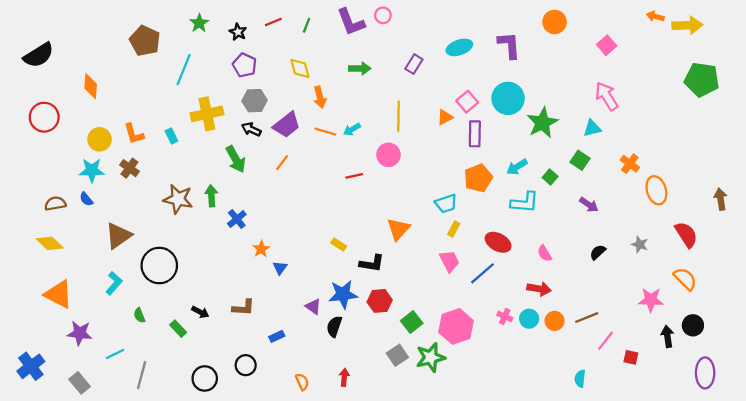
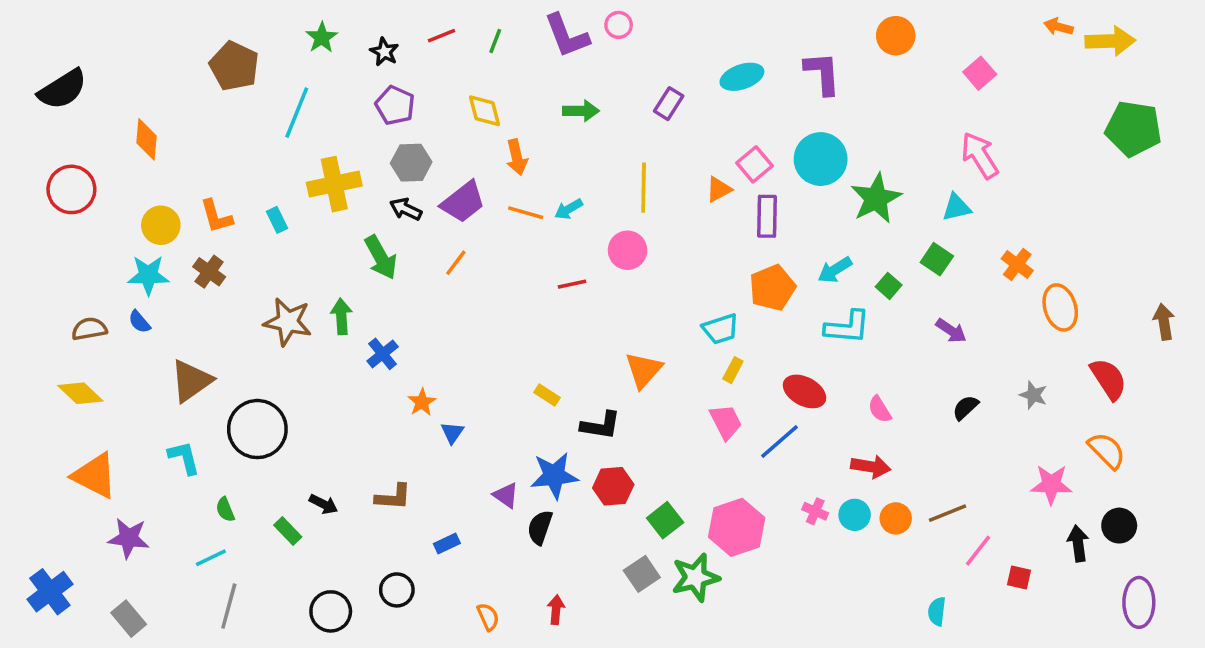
cyan L-shape: (114, 283) -> (184, 458), turned -55
cyan line: (115, 354) -> (211, 558), moved

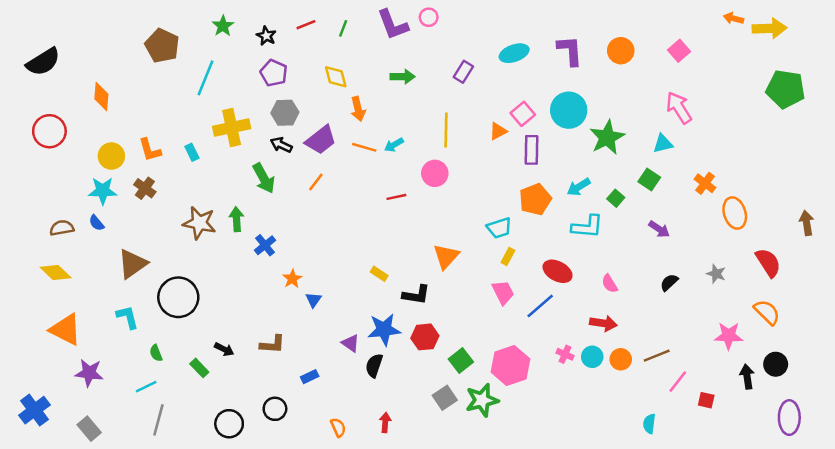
orange circle: (896, 36) -> (621, 51), moved

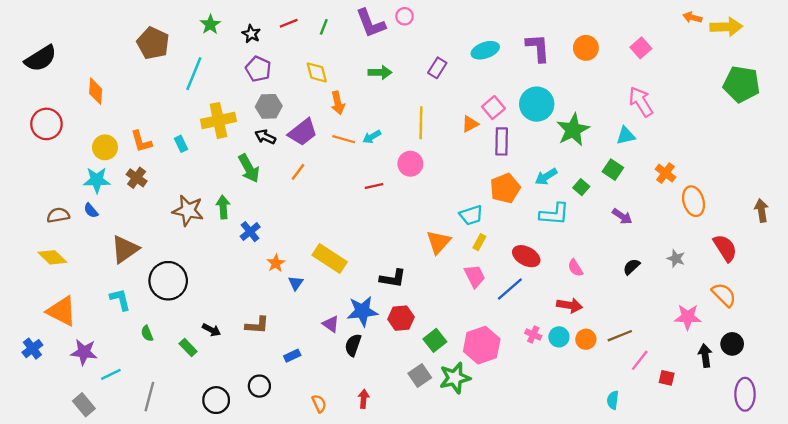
orange triangle: (446, 256) -> (438, 242), moved
yellow rectangle: (379, 274) -> (330, 258), moved, size x2.0
cyan line: (146, 387) -> (111, 374), moved
blue cross: (35, 410) -> (32, 349), moved, size x0.7

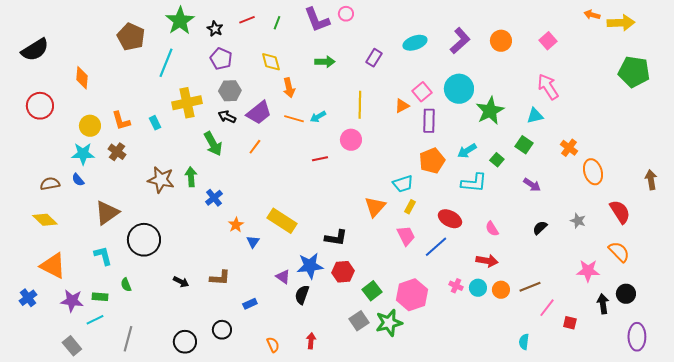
green star: (210, 24) -> (180, 21), size x1.6
purple L-shape: (538, 48) -> (460, 41), turned 52
green rectangle: (188, 347) -> (100, 297), moved, turned -42

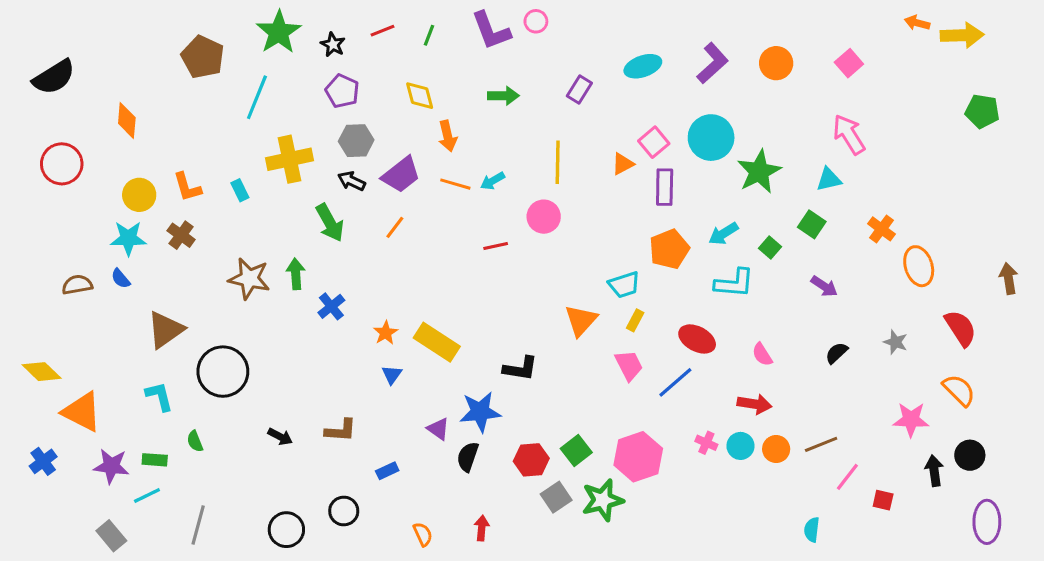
green pentagon: (634, 72) -> (982, 111), size x0.7
yellow diamond: (45, 220) -> (42, 372), moved
orange star: (236, 225) -> (386, 333), moved
red hexagon: (343, 272) -> (531, 460), moved

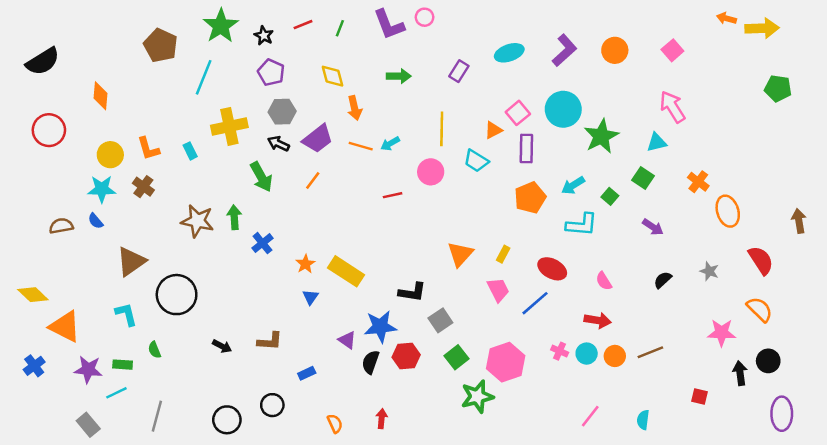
cyan trapezoid: (624, 285) -> (476, 161), moved, turned 50
red hexagon: (531, 460) -> (406, 356), moved
pink line: (847, 477) -> (590, 416), moved
gray square: (556, 497) -> (440, 320), moved

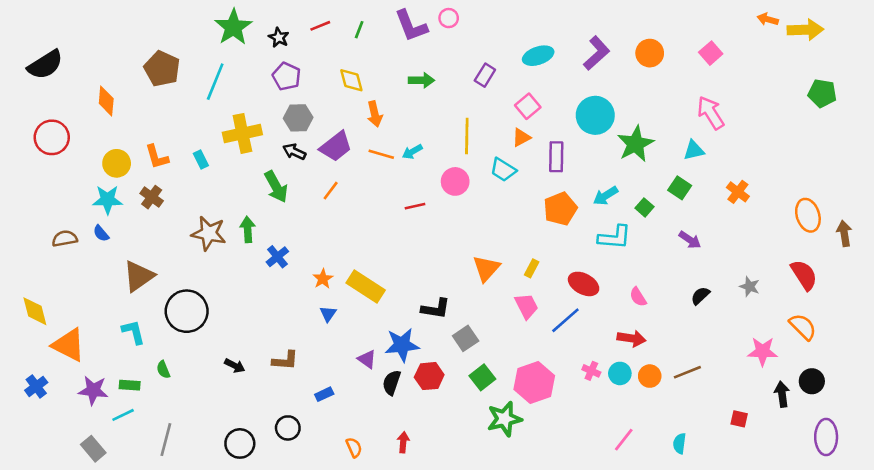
brown pentagon: (161, 45) -> (162, 69), moved
pink square: (518, 113) -> (528, 106), moved
orange ellipse: (728, 211) -> (808, 215), moved
yellow diamond: (33, 295) -> (35, 311), turned 32

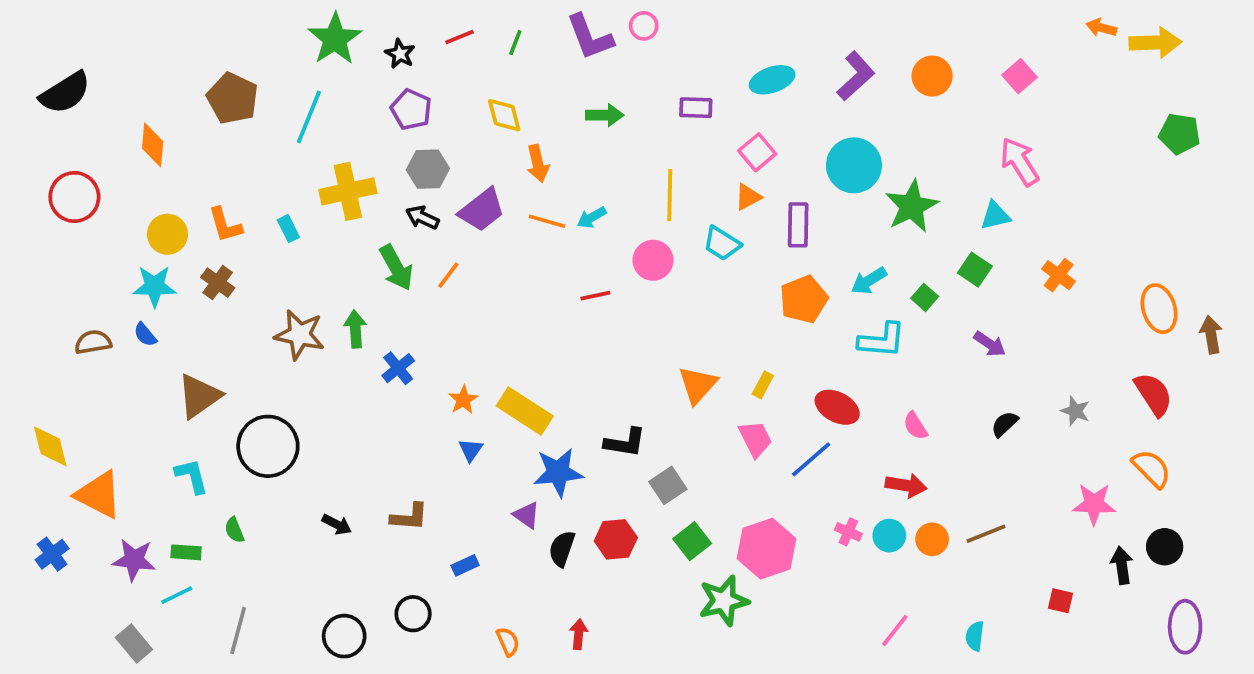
purple rectangle: (485, 75) -> (696, 108), turned 60
orange line: (331, 191) -> (448, 275), moved
blue star: (402, 345) -> (558, 472), moved

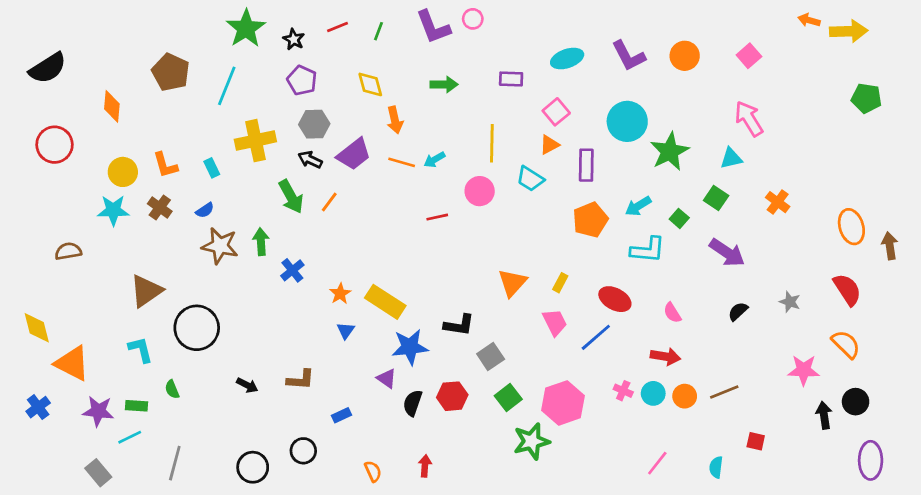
purple L-shape: (856, 76) -> (629, 56), turned 105
blue semicircle: (145, 335) -> (205, 210), moved, turned -84
purple arrow: (990, 344) -> (727, 253), size x1.5
red square: (1060, 601) -> (756, 441), moved

